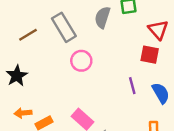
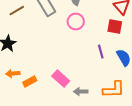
pink circle: (81, 61) -> (76, 22), moved

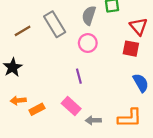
purple line: (101, 52) -> (79, 76), moved

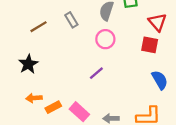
gray rectangle: (55, 24) -> (71, 20), size x0.6
purple line: (79, 76) -> (96, 73), turned 64
pink rectangle: (71, 106) -> (79, 112), moved

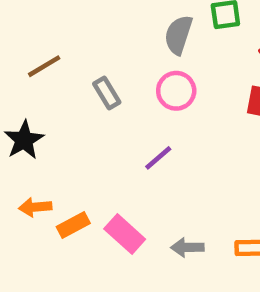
gray rectangle: (71, 20) -> (107, 93), moved

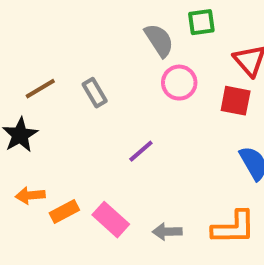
gray semicircle: (178, 35) -> (159, 40), turned 129
brown line: (44, 66) -> (40, 89), moved
pink circle: (176, 91) -> (179, 83), moved

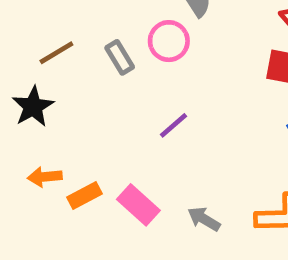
pink circle: (179, 83) -> (169, 41), moved
gray arrow: (167, 232) -> (204, 219), turned 32

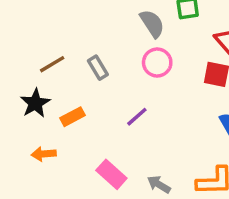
pink circle: (169, 41) -> (157, 63), moved
orange rectangle: (85, 196) -> (73, 117), moved

